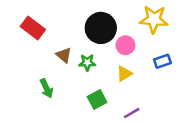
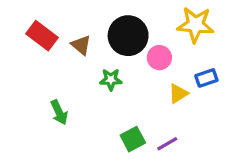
brown triangle: (64, 55) -> (81, 45), moved
yellow triangle: (124, 74) -> (178, 94), moved
green square: (97, 100) -> (133, 139), moved

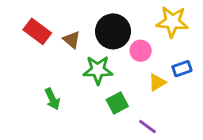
green star: (111, 80) -> (98, 70), size x1.5
green square: (133, 139) -> (117, 103), moved
purple line: (167, 144) -> (147, 127), turned 66

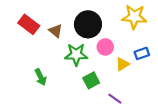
pink circle: (141, 51) -> (105, 47), moved

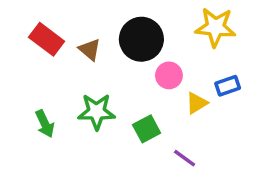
green star: (76, 54) -> (97, 112), moved
green arrow: (41, 77) -> (45, 124), moved

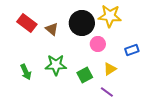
yellow star: (216, 27) -> (110, 16), moved
yellow triangle: (197, 103) -> (110, 69), moved

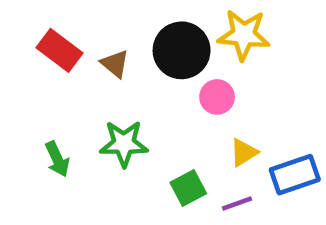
blue rectangle: (132, 50) -> (295, 175), moved, size x1.5
green square: (85, 75) -> (188, 188), moved
purple line: (107, 92) -> (237, 203), turned -56

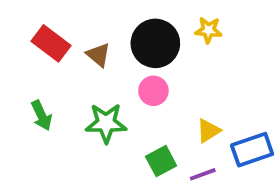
yellow star: (244, 35) -> (208, 30), size x0.6
pink circle: (217, 97) -> (153, 91), moved
green arrow: (57, 159) -> (42, 115), moved

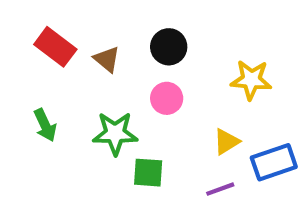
yellow star: (208, 30) -> (251, 80), moved, size x1.4
black circle: (155, 43) -> (169, 47), size x0.7
green square: (161, 161) -> (148, 173), moved, turned 32

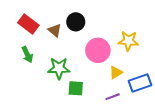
black circle: (169, 47) -> (76, 22), moved
pink circle: (167, 98) -> (98, 50), moved, size x1.5
green arrow: (45, 125) -> (27, 55), moved

